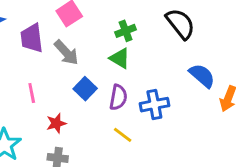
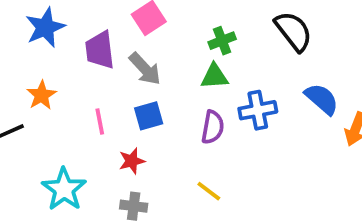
green triangle: (120, 58) -> (215, 76), turned -35
blue square: (85, 89) -> (149, 116), moved, turned 30
blue cross: (154, 105) -> (258, 110), moved
yellow line: (123, 135) -> (209, 191), moved

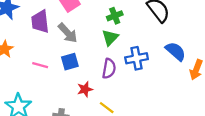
green triangle: (215, 76) -> (110, 38), turned -42
pink line: (100, 122) -> (40, 65), turned -63
red star: (132, 161) -> (85, 89), moved

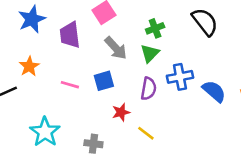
gray arrow: (68, 33) -> (116, 48), moved
blue semicircle: (176, 51) -> (214, 91), moved

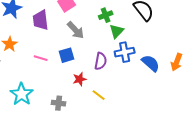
green triangle: (150, 53) -> (117, 31), moved

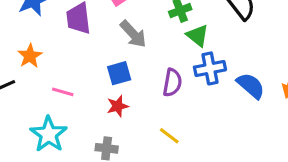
green triangle: (117, 31) -> (197, 36), turned -35
pink line: (41, 58) -> (63, 92), moved
red star: (80, 79) -> (118, 106), moved

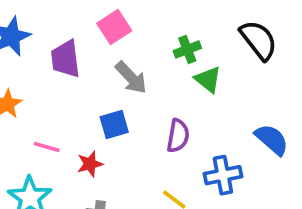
blue cross: (210, 68) -> (223, 175), moved
red star: (118, 106) -> (90, 164), moved

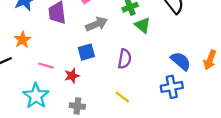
gray arrow: (131, 78) -> (97, 24), turned -70
blue cross: (223, 175) -> (172, 87), moved

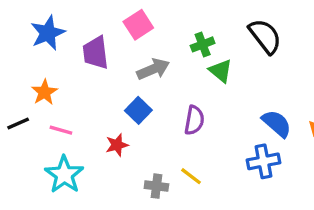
blue square: (86, 52) -> (138, 110), turned -30
pink line: (46, 66) -> (61, 130), moved
gray cross: (77, 106) -> (156, 186), moved

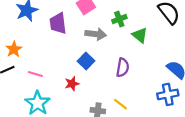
green cross: (203, 44) -> (119, 19), moved
gray arrow: (153, 69) -> (96, 34), turned 30
orange star: (44, 92) -> (14, 49), moved

